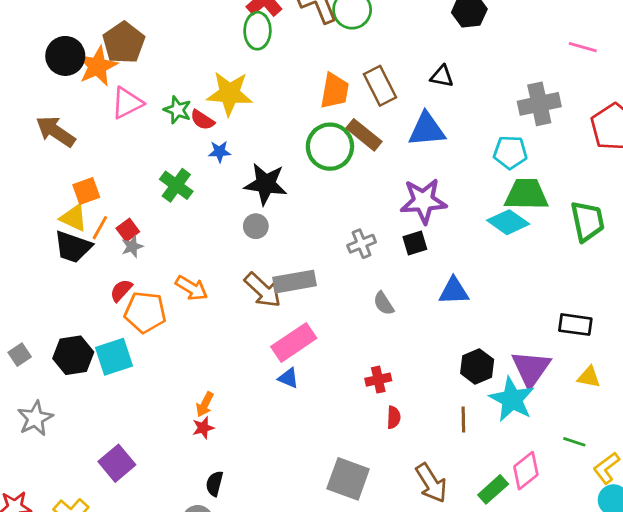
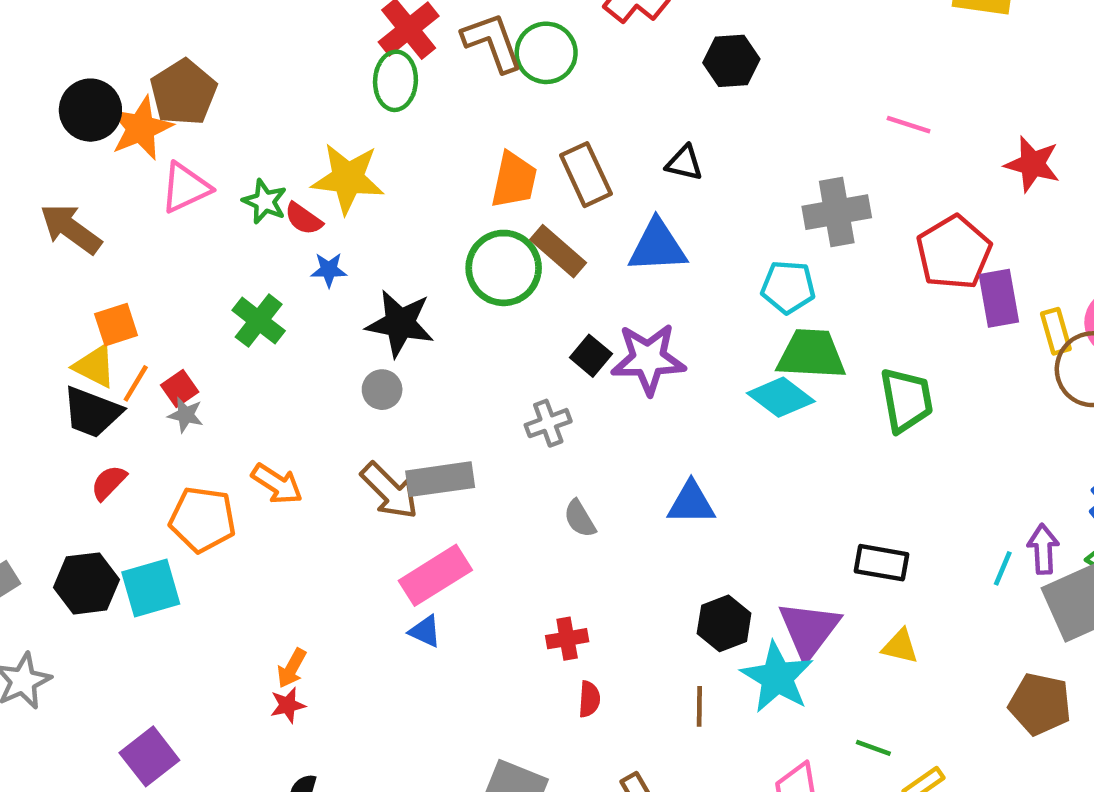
black square: (415, 243) -> (591, 356), moved, turned -35
gray star: (132, 247) -> (186, 415), turned 30
red semicircle: (121, 290) -> (109, 483), moved

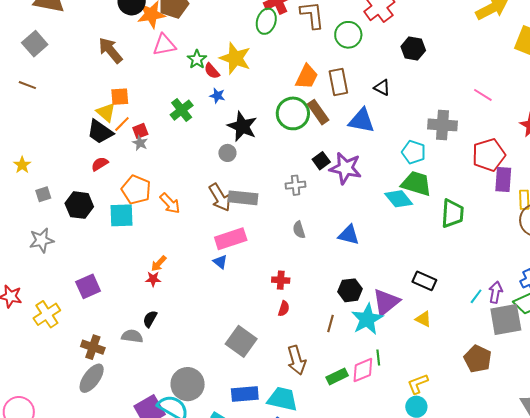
green circle: (546, 53) -> (348, 35), moved
orange arrow: (277, 484) -> (170, 203), moved
cyan square: (151, 588) -> (122, 215), moved
green line: (873, 748) -> (378, 358), moved, turned 49

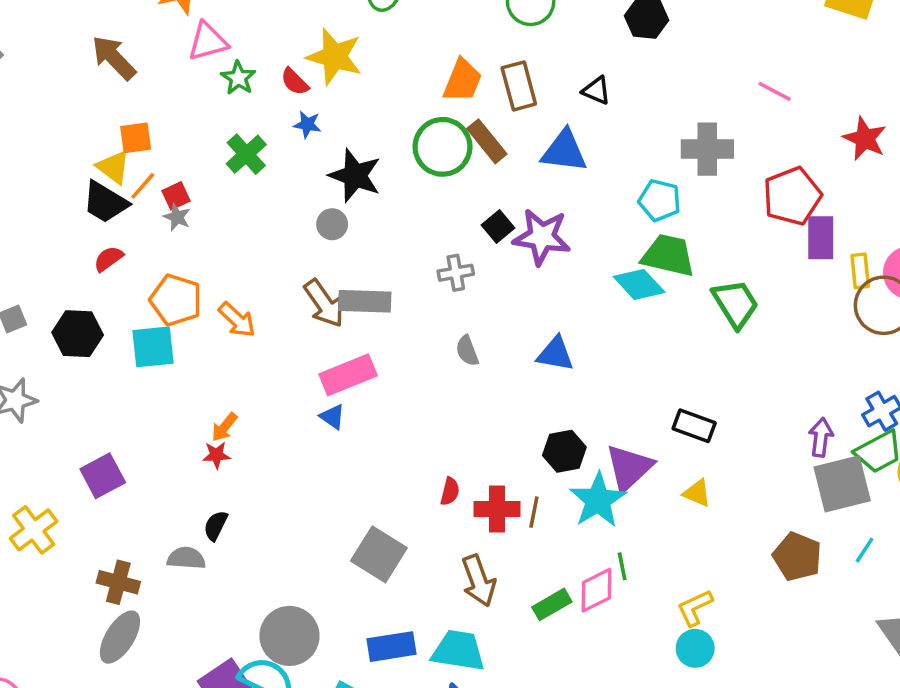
green star: (197, 59) -> (238, 78), moved
green trapezoid: (452, 213) -> (735, 304), turned -32
red cross: (281, 280) -> (497, 509), moved, size x1.4
cyan line: (476, 296) -> (865, 550), moved

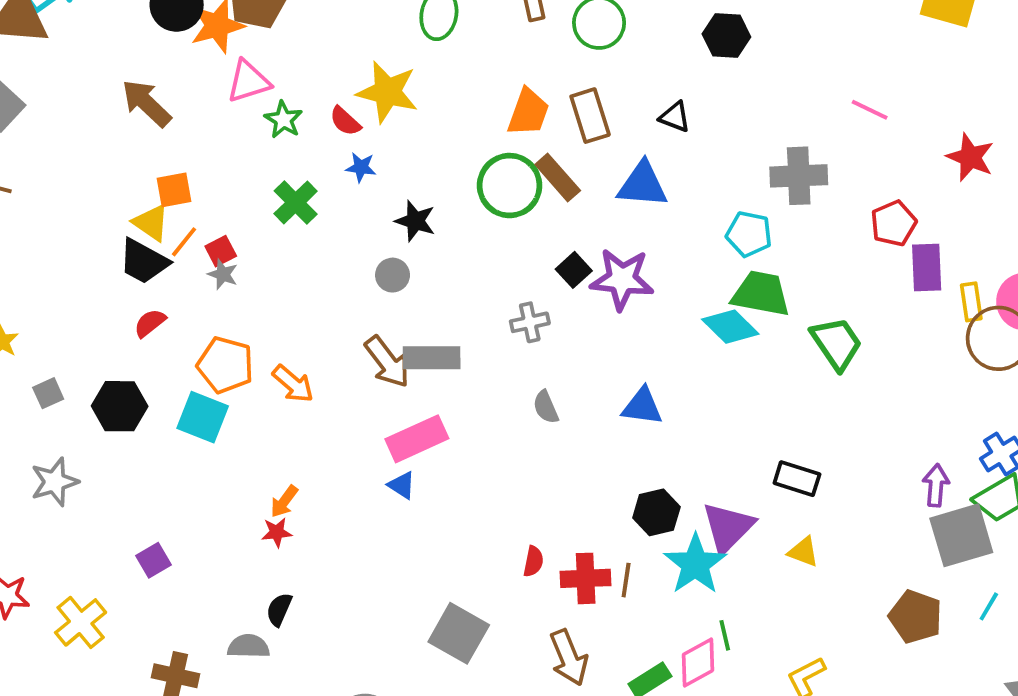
black star: (355, 176) -> (415, 221), size x0.7
red pentagon: (792, 196) -> (894, 223), size x0.7
cyan square: (153, 347) -> (203, 417), turned 30
purple square: (103, 476) -> (153, 560), size x0.7

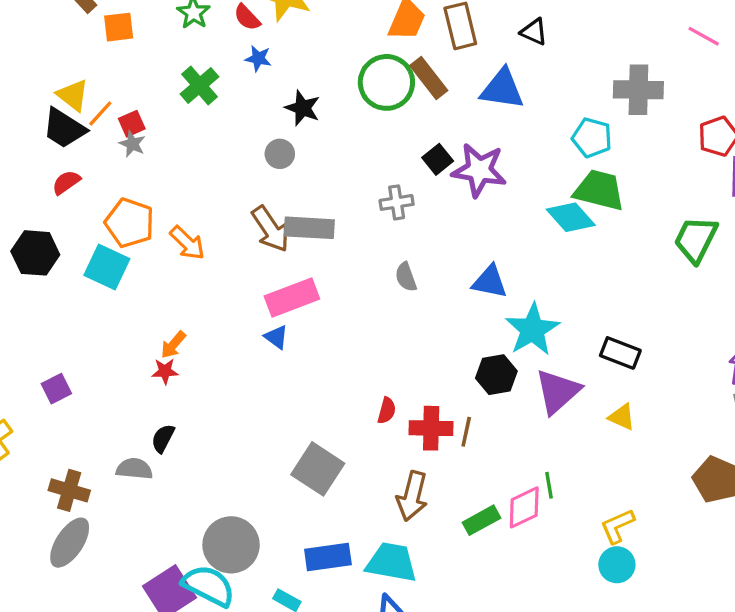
orange square: (174, 190) -> (119, 27), moved
green trapezoid: (837, 343) -> (696, 239), moved, turned -123
cyan star: (695, 564) -> (532, 330), moved
brown arrow: (569, 658) -> (412, 496), turned 33

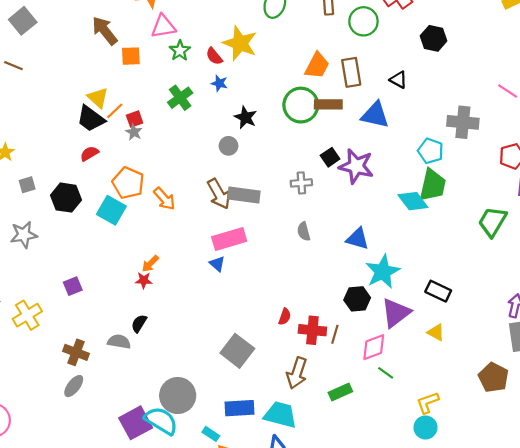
brown rectangle: (429, 78) -> (328, 104), turned -56
green trapezoid: (599, 190) -> (433, 185), turned 84
green line: (549, 485) -> (386, 373), turned -49
pink diamond: (524, 507) -> (374, 347), moved
gray ellipse: (70, 543) -> (74, 386), size x0.7

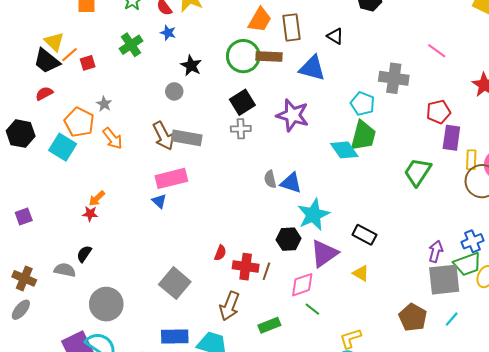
gray star: (134, 132) -> (104, 104), moved
black square: (330, 157) -> (242, 102), moved, size x1.4
gray semicircle: (304, 231) -> (270, 179), moved
gray circle: (178, 396) -> (106, 304), moved

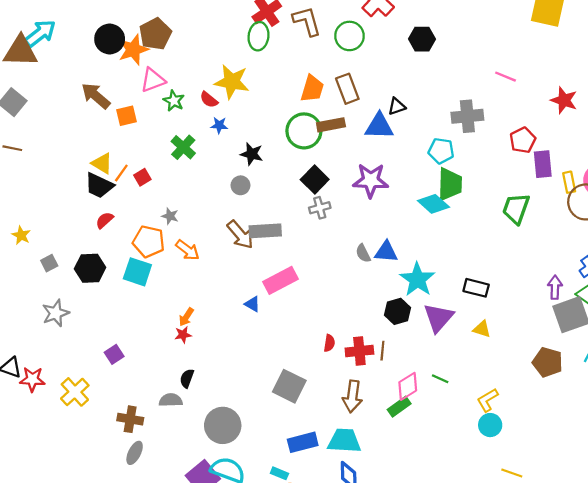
black triangle: (335, 36) -> (397, 106), moved, turned -36
pink rectangle: (171, 178) -> (280, 280), moved
pink diamond: (302, 285) -> (408, 386), moved

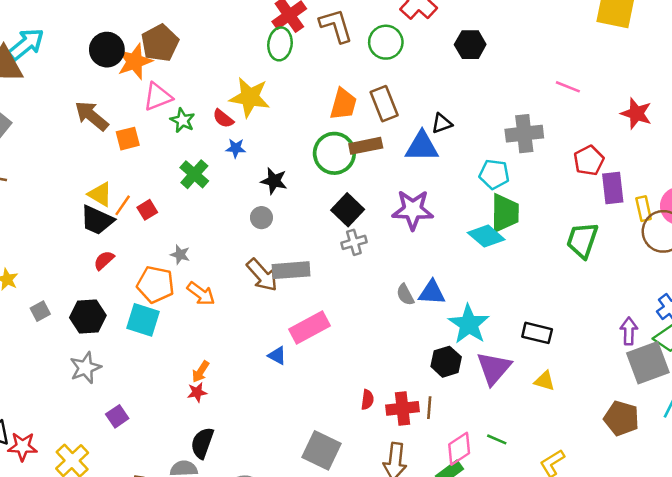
gray star: (56, 313) -> (85, 368), moved
black semicircle: (187, 378) -> (202, 443), size x1.4

